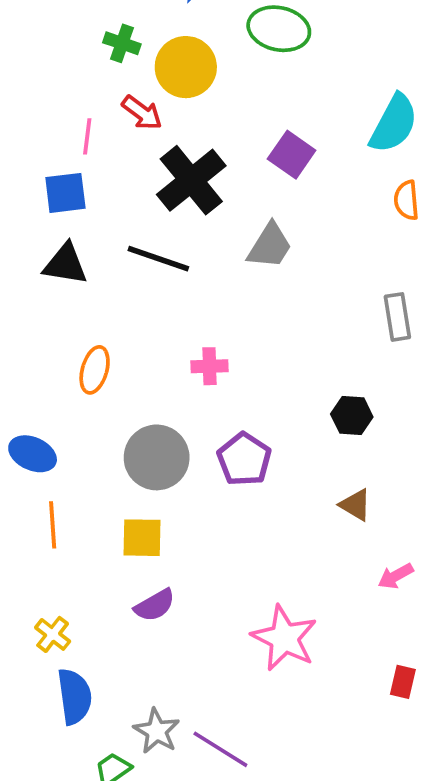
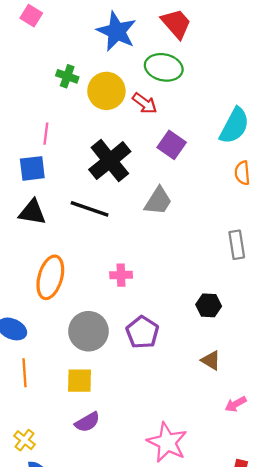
red arrow: (142, 113) -> (145, 103), moved
orange ellipse: (95, 370) -> (50, 277), size x1.5

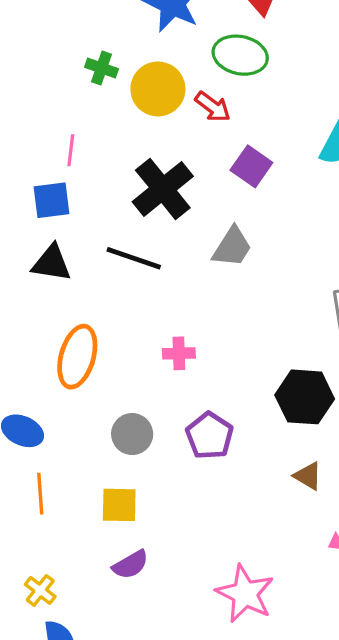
black hexagon: (209, 305) -> (305, 397), size x1.6
gray circle: (88, 331) -> (132, 434), size x0.7

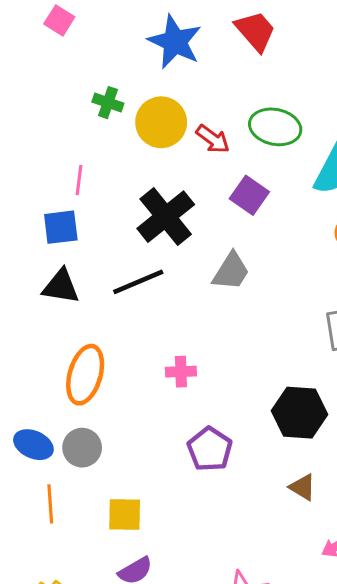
green ellipse: (240, 55) -> (275, 127), moved
black line: (134, 258) -> (138, 282), turned -42
gray circle: (132, 434) -> (82, 448), moved

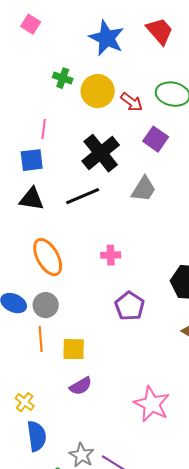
orange ellipse: (85, 375) -> (48, 257), turned -45
orange line: (50, 504) -> (41, 339), moved

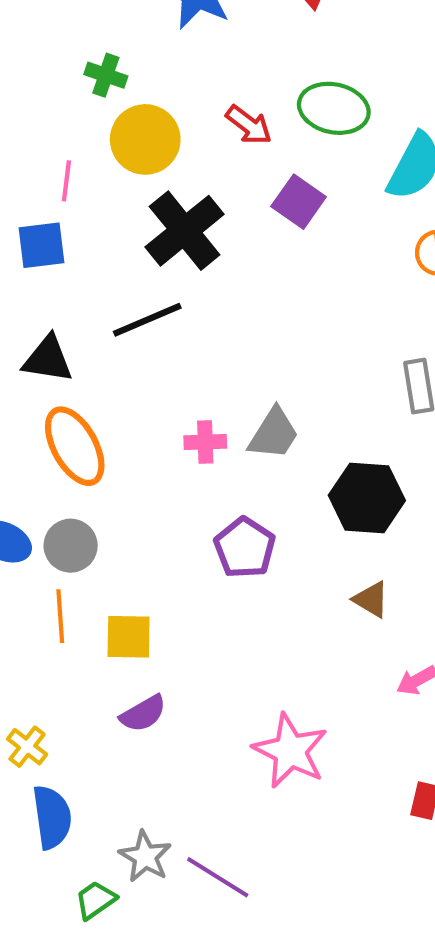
yellow circle: (98, 91) -> (145, 139), moved
gray trapezoid: (144, 189) -> (274, 434), moved
black triangle: (32, 199) -> (48, 359), moved

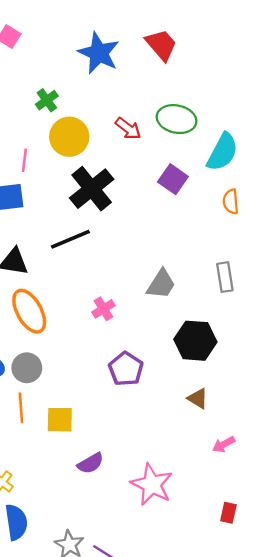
green cross: (106, 75) -> (47, 100), turned 35
purple square: (299, 202) -> (173, 179), moved
gray trapezoid: (274, 434) -> (161, 284), moved
pink cross: (205, 442) -> (103, 309), turned -30
purple semicircle: (143, 714) -> (90, 463), moved

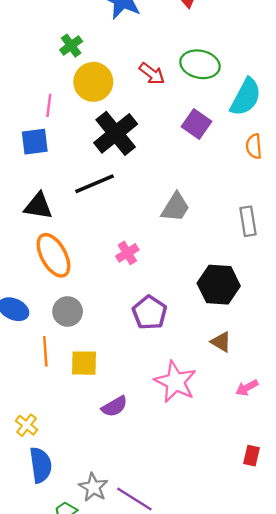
gray trapezoid: (161, 284) -> (175, 207), moved
gray circle: (27, 368) -> (68, 312), moved
pink star: (152, 484) -> (175, 382), moved

